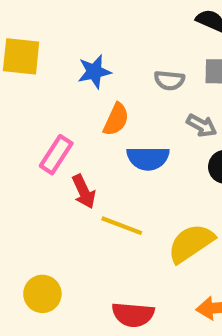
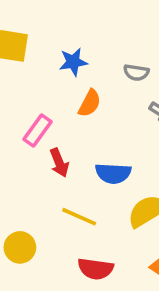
blue semicircle: (148, 158) -> (113, 173), moved
yellow line: (122, 226) -> (79, 217), moved

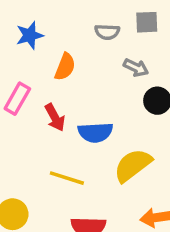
blue star: (73, 62) -> (30, 35), moved
red arrow: (59, 163) -> (55, 117), moved

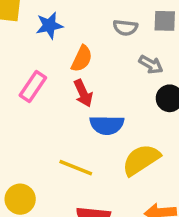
red arrow: (55, 117) -> (83, 93), moved

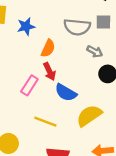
gray semicircle: (125, 28) -> (77, 27), size x1.6
pink rectangle: (33, 87) -> (29, 85), moved
blue semicircle: (107, 125) -> (66, 93), turned 30

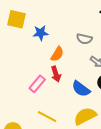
gray semicircle: (77, 27) -> (84, 39), size x0.7
blue semicircle: (66, 93) -> (81, 89), moved

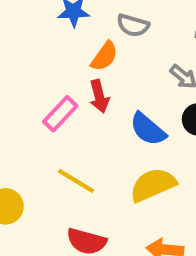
gray semicircle: (84, 39) -> (133, 25), moved

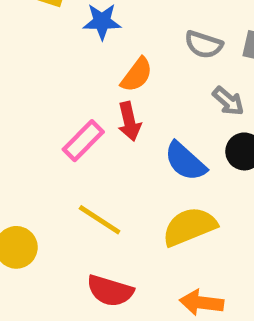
gray semicircle: (133, 25) -> (204, 45), moved

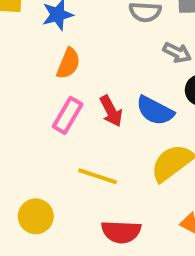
orange semicircle: (137, 75) -> (68, 63), moved
red arrow: (129, 121) -> (111, 111), moved

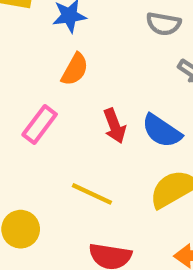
pink rectangle: (68, 115) -> (40, 124), moved

